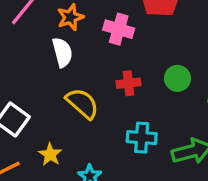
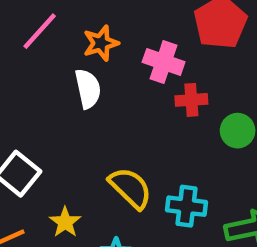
red cross: (128, 83) -> (191, 100), moved
yellow semicircle: (82, 103) -> (130, 188), moved

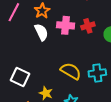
pink cross: (164, 62) -> (66, 25), moved

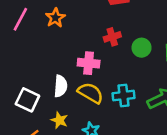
pink cross: (66, 25) -> (89, 63), moved
white semicircle: (41, 32) -> (61, 86), moved, turned 30

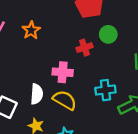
green circle: (142, 48) -> (108, 34), moved
cyan cross: (124, 96) -> (105, 90), moved

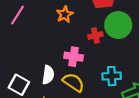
orange star: (31, 30) -> (65, 14), moved
green circle: (108, 34) -> (118, 25), size x1.6

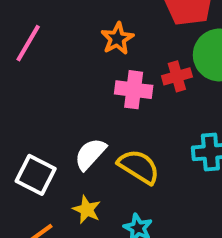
pink cross: (74, 57) -> (134, 90), moved
white semicircle: (48, 75) -> (90, 154), turned -144

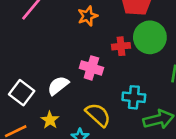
pink cross: (134, 90) -> (91, 68), moved
yellow semicircle: (139, 167) -> (98, 115), moved

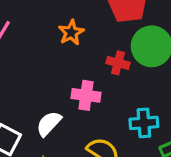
red cross: (121, 46) -> (118, 63), turned 30

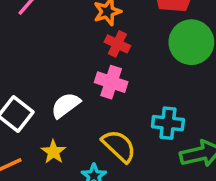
red cross: (118, 63) -> (117, 44), moved

